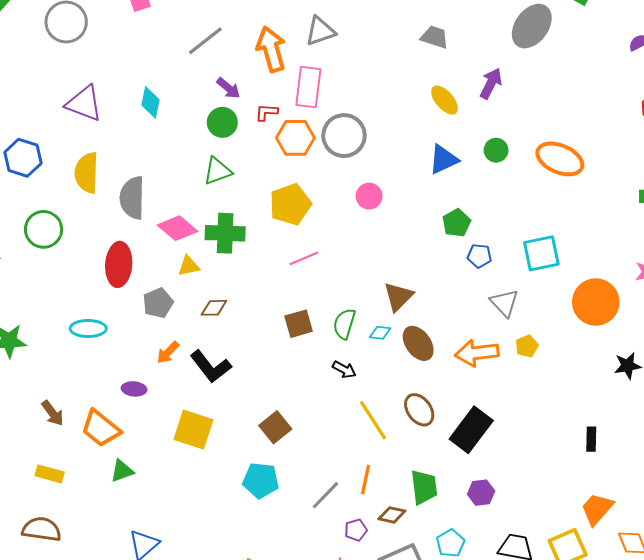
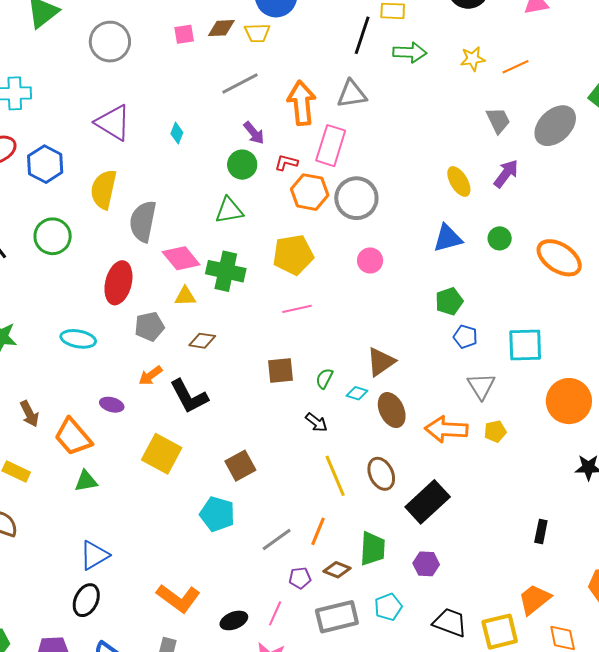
gray trapezoid: (435, 37) -> (498, 120), moved, turned 36
cyan diamond: (151, 102) -> (177, 133), size x0.7
green semicircle: (344, 324) -> (324, 378), size x0.7

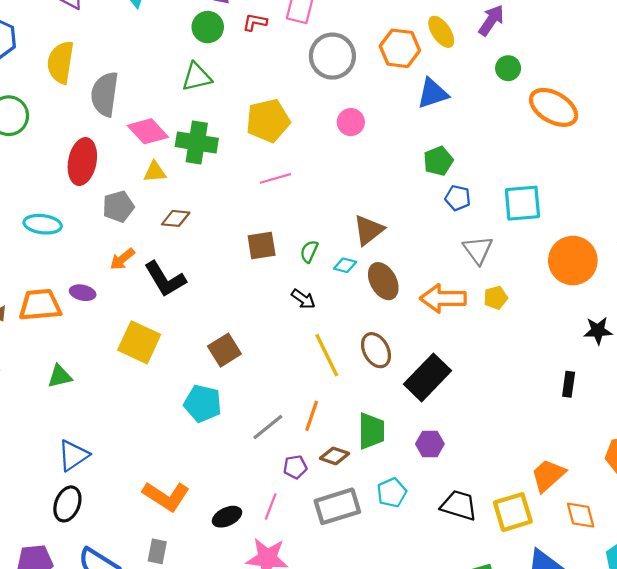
orange hexagon: (310, 192) -> (400, 48), moved
green circle: (500, 238) -> (508, 68), moved
orange trapezoid: (73, 437) -> (40, 305), moved, turned 129
black rectangle: (541, 531) -> (569, 384), moved

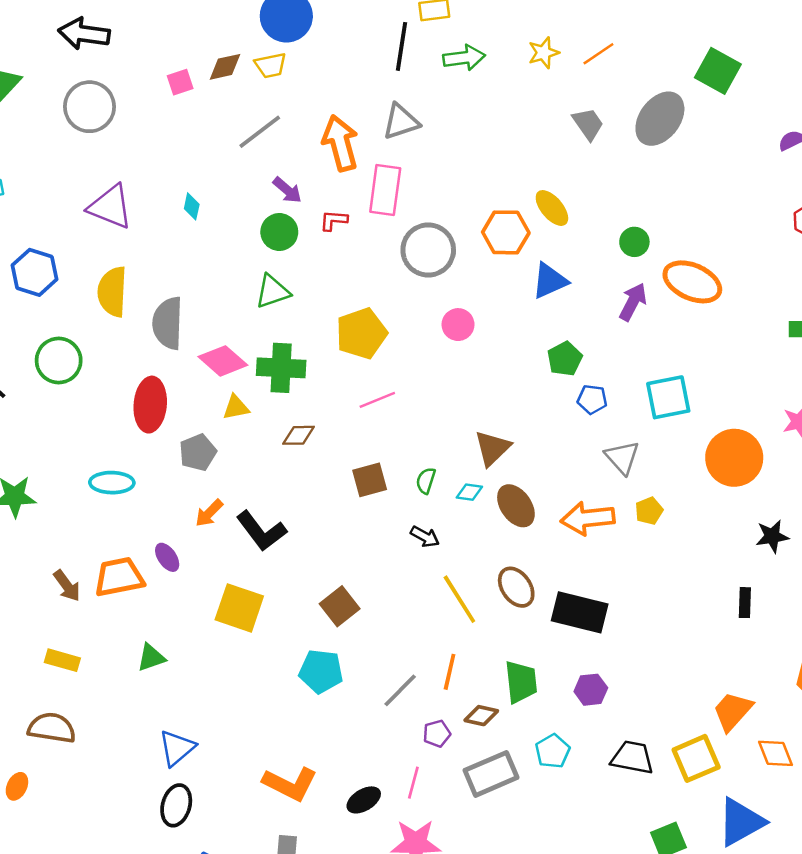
purple arrow: (491, 20) -> (633, 302), moved
brown diamond: (176, 218) -> (298, 435), moved
purple ellipse: (83, 293) -> (167, 557), turned 50
black rectangle: (427, 377) -> (580, 612), turned 66

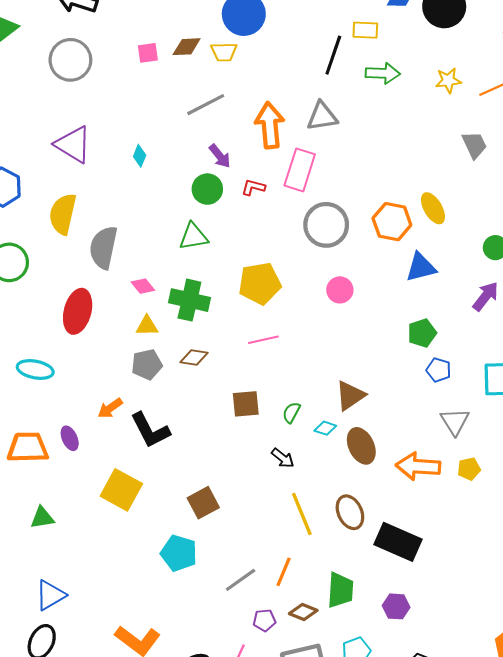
pink diamond: (223, 361) -> (143, 286), size x0.6
gray pentagon: (198, 452) -> (147, 364), moved

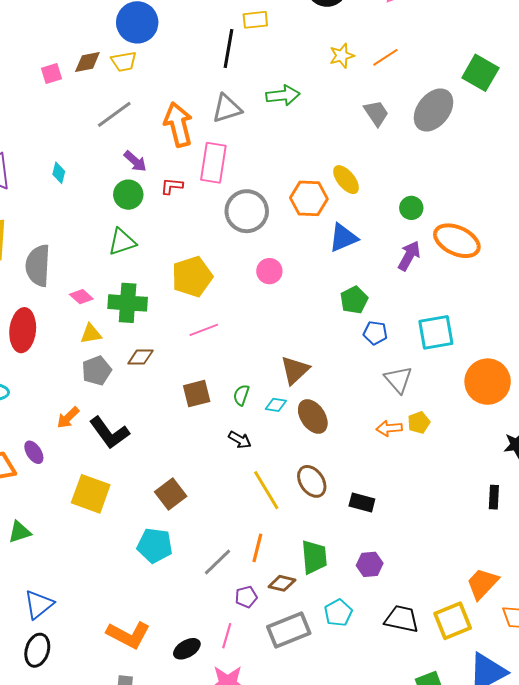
green arrow: (383, 73) -> (283, 95), moved
orange arrow: (418, 466) -> (389, 428), moved, size x0.6
black rectangle: (398, 542) -> (362, 502), size x0.6

